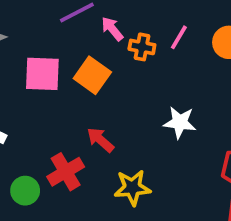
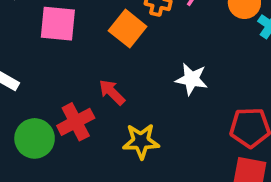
orange square: (92, 75) -> (128, 29), moved
green circle: (25, 191) -> (35, 138), size x1.4

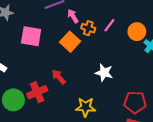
yellow star: (141, 141) -> (86, 107), moved

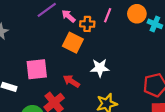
pink square: (31, 36) -> (37, 69), moved
white star: (104, 73) -> (100, 68), moved

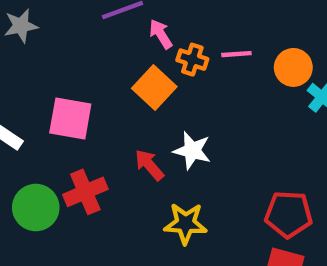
pink line: (108, 15) -> (236, 54), turned 48
red arrow: (71, 81) -> (149, 165), moved

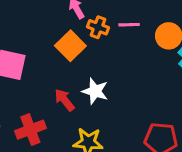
red cross: (85, 192) -> (30, 130), moved

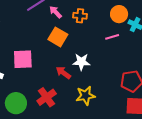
pink line: (129, 25) -> (112, 37), moved
orange cross: (98, 27) -> (80, 16), moved

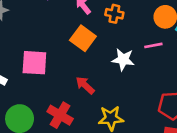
white star: (81, 62) -> (123, 60), moved
red cross: (47, 97) -> (60, 115), turned -30

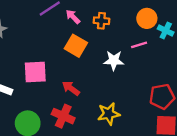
red arrow: (85, 85) -> (71, 88), moved

